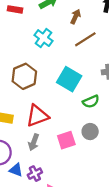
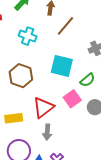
pink square: (66, 140) -> (72, 99), moved

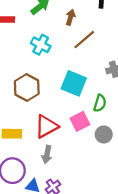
green semicircle: (87, 80) -> (100, 103), turned -42

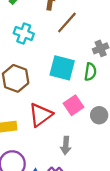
green semicircle: (100, 103) -> (90, 72), moved
gray arrow: (47, 154) -> (66, 145), moved

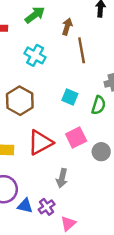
brown line: (67, 22) -> (82, 50), turned -60
cyan square: (62, 68) -> (70, 97), size x0.6

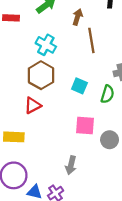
brown hexagon: (20, 101) -> (41, 75), moved
pink square: (76, 138) -> (85, 126), turned 30
red triangle: (40, 142) -> (33, 105), moved, size x0.7

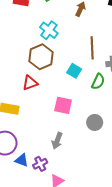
brown line: (91, 40) -> (92, 48), moved
pink square: (85, 126) -> (63, 105), moved

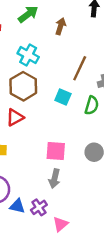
brown line: (92, 48) -> (80, 68), turned 35
pink square: (63, 105) -> (56, 151), moved

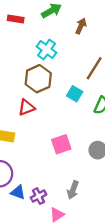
pink square: (56, 151) -> (61, 144), turned -30
gray arrow: (55, 179) -> (73, 190), moved

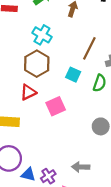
pink square: (61, 144) -> (56, 106), moved
gray arrow: (73, 190) -> (81, 167), turned 77

